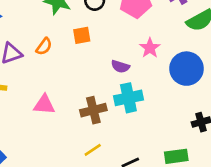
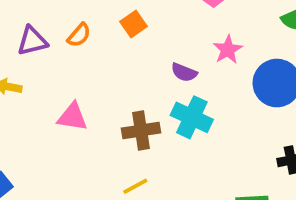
orange square: (82, 35) -> (134, 24), turned -30
cyan cross: (128, 98) -> (192, 117), turned 32

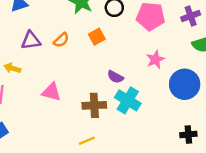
purple semicircle: (184, 72) -> (115, 77), moved

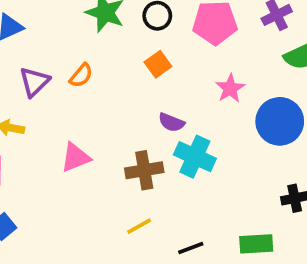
orange square: (97, 37) -> (158, 64), moved
purple triangle: (31, 41) -> (34, 82), turned -30
pink triangle: (51, 92) -> (75, 157), turned -30

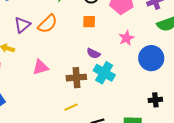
orange square: (158, 64) -> (89, 22), turned 32
orange semicircle: (81, 75) -> (48, 24), size x1.5

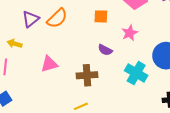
pink star: (126, 38) -> (130, 33), moved
cyan cross: (104, 73) -> (136, 73), moved

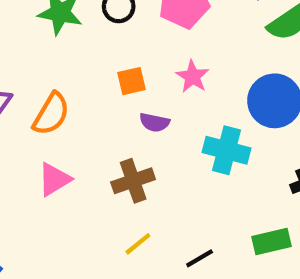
orange square: (101, 16) -> (132, 81), moved
orange semicircle: (57, 18) -> (51, 114), moved

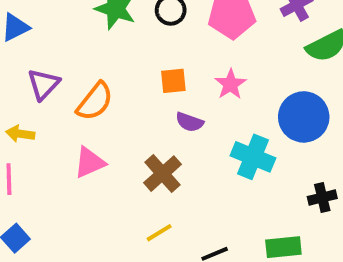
brown cross: (133, 181) -> (162, 174), turned -30

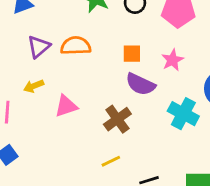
orange semicircle: (95, 101) -> (76, 46), moved, turned -136
purple semicircle: (190, 122) -> (140, 84), size x1.5
yellow arrow: (20, 134) -> (34, 86), moved, turned -36

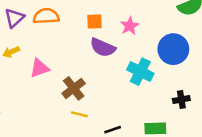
brown cross: (117, 119) -> (74, 88), moved
yellow line: (111, 161) -> (79, 114), turned 42

